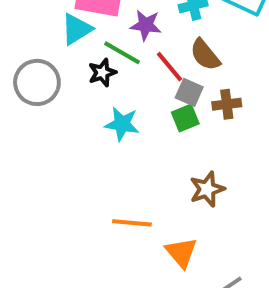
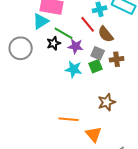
purple star: (146, 25) -> (76, 46), moved
red line: (169, 67) -> (88, 24), moved
cyan star: (122, 124) -> (74, 69), moved

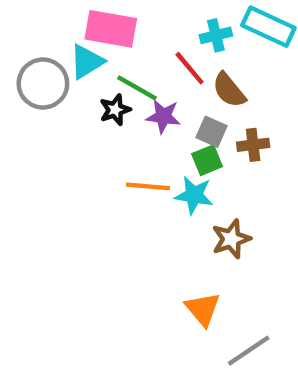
gray circle: (21, 48) -> (43, 84), moved
cyan star: (74, 69) -> (194, 195), moved
orange line: (69, 119) -> (148, 186), moved

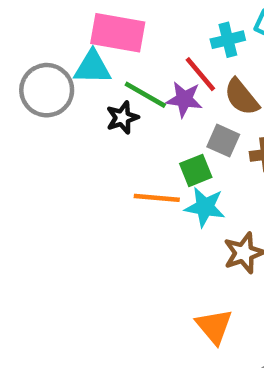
cyan triangle: (87, 62) -> (93, 67), turned 33
purple star: (163, 116) -> (184, 99), moved
green square: (207, 160) -> (196, 170), moved

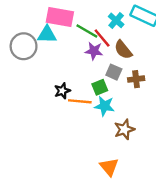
cyan cross: (228, 40) -> (116, 20), turned -35
green line: (145, 95) -> (87, 31), moved
black star: (122, 118) -> (62, 91), moved

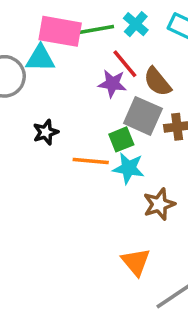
cyan cross: (116, 20) -> (136, 24), moved
green line: (87, 31) -> (96, 30), moved, turned -40
gray square: (114, 72) -> (143, 116), size x1.5
black star: (62, 91) -> (46, 132), moved

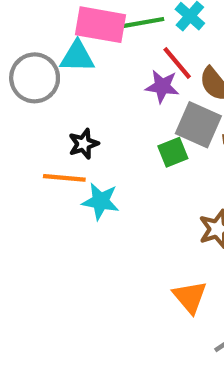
orange line: (91, 161) -> (64, 178), moved
cyan star: (129, 168) -> (101, 201), moved

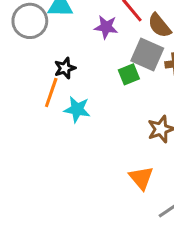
purple star: (162, 86) -> (106, 27), moved
orange line: (64, 178) -> (51, 93), turned -76

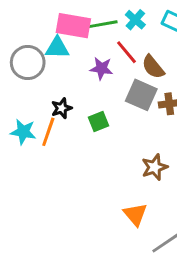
green square: (129, 74) -> (98, 121), moved
cyan star: (77, 109) -> (23, 132), moved

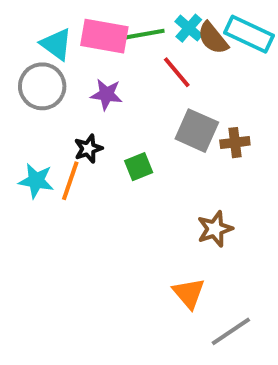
cyan triangle: (57, 48) -> (56, 44), moved, turned 35
brown semicircle: (153, 67) -> (213, 38), moved
purple star: (101, 68) -> (106, 94), moved

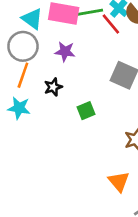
red line: (177, 72) -> (111, 24), moved
green square: (139, 167) -> (86, 111), moved
orange line: (70, 181) -> (23, 75), moved

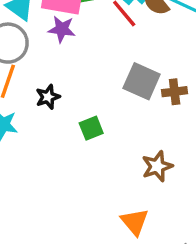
purple star: (65, 52) -> (62, 29), moved

